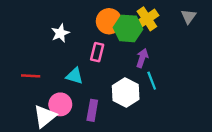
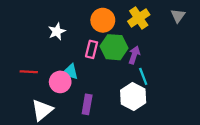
green hexagon: (128, 28) -> (114, 47), moved
white hexagon: (126, 93) -> (133, 97), moved
pink circle: (60, 104) -> (60, 82), moved

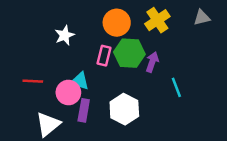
gray triangle: (178, 16) -> (202, 18), turned 40
cyan line: (143, 76) -> (176, 87), moved
white hexagon: (133, 97) -> (124, 109), moved
purple rectangle: (87, 104) -> (84, 110), moved

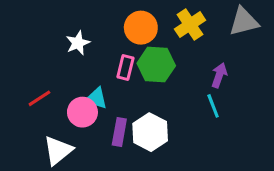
gray triangle: (202, 18) -> (244, 21), size x1.5
purple arrow: (152, 62) -> (219, 75), moved
red line: (33, 81) -> (39, 98), turned -36
purple rectangle: (84, 110) -> (119, 132), moved

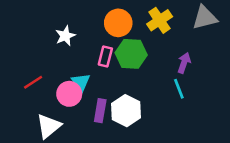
cyan triangle: (96, 98) -> (81, 82), turned 36

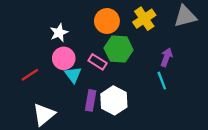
pink rectangle: (105, 56) -> (98, 62), moved, turned -72
pink circle: (69, 94) -> (64, 58), moved

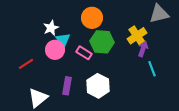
yellow cross: (144, 19) -> (137, 36), moved
cyan triangle: (73, 75) -> (63, 40), moved
cyan line: (162, 81) -> (152, 69), moved
purple rectangle: (91, 100) -> (67, 86), moved

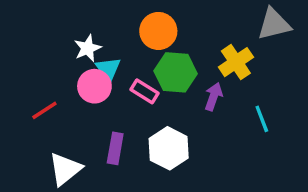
purple arrow: (143, 49) -> (214, 97), moved

